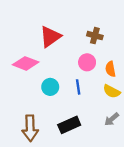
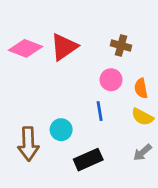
pink diamond: (26, 63) -> (25, 48), moved
cyan circle: (50, 87) -> (61, 130), moved
brown arrow: (30, 128) -> (28, 144), moved

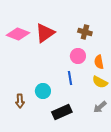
brown arrow: (28, 144) -> (20, 101), size x0.6

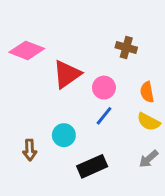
red triangle: (45, 33) -> (67, 74), moved
pink circle: (78, 56) -> (104, 88), moved
blue line: (70, 78) -> (104, 116), turned 48

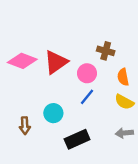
brown cross: (126, 47) -> (106, 51), moved
pink diamond: (27, 50) -> (22, 61), moved
gray arrow: (149, 159) -> (124, 133), turned 35

